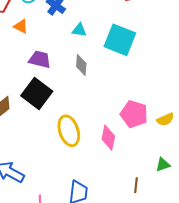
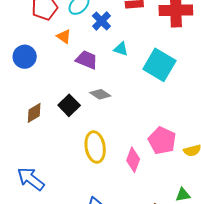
purple trapezoid: (40, 59) -> (87, 60), moved
gray diamond: (81, 65) -> (100, 94), moved, turned -70
black square: (37, 94) -> (69, 105), size x0.7

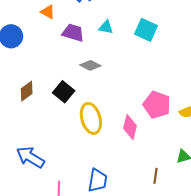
cyan triangle: (121, 49) -> (106, 27), moved
cyan square: (159, 65) -> (146, 30), size x0.7
black square: (69, 105) -> (64, 92), moved

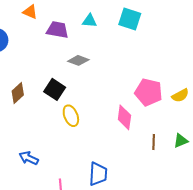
yellow ellipse: (91, 118) -> (71, 116), moved, size x0.7
blue arrow: (30, 157) -> (29, 158), size x0.7
brown line: (156, 176) -> (154, 142), moved

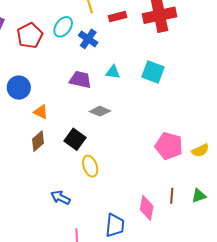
orange triangle: (30, 12) -> (41, 112), moved
pink diamond: (124, 117) -> (147, 208), moved
blue arrow: (29, 158) -> (61, 198), moved

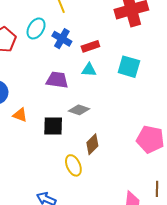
red rectangle: (118, 17) -> (90, 46), moved
black square: (75, 139) -> (53, 126), moved, turned -30
brown diamond: (38, 141) -> (92, 144), moved

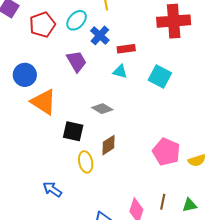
purple trapezoid: (57, 80) -> (77, 61), moved, turned 40
orange triangle: (20, 115) -> (44, 102), size x1.8
black square: (53, 126) -> (73, 131), moved

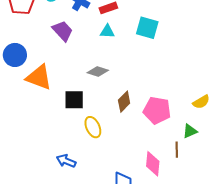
brown diamond: (108, 145) -> (124, 102), moved
pink pentagon: (166, 152) -> (157, 110), moved
green triangle: (190, 205) -> (190, 131), moved

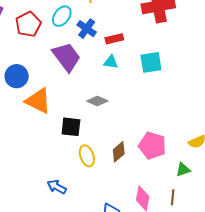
cyan square: (147, 28) -> (151, 62), turned -30
purple trapezoid: (63, 31) -> (66, 57), size x1.4
brown diamond: (124, 102) -> (119, 152), moved
brown line: (177, 150) -> (173, 197), moved

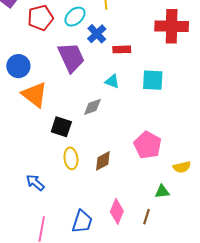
cyan triangle: (111, 62) -> (112, 81), moved
gray diamond: (97, 101) -> (92, 107), turned -55
pink pentagon: (152, 146) -> (148, 145), moved

